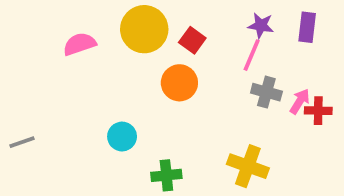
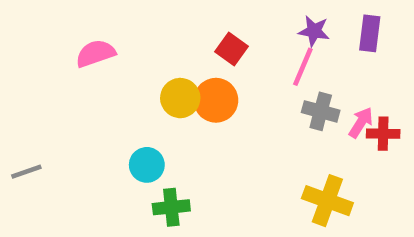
yellow circle: (144, 29) -> (180, 98), moved, size x0.7
yellow cross: (248, 166) -> (327, 201), moved
green cross: (166, 175) -> (171, 207), moved

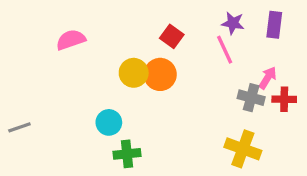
pink line: (303, 67) -> (225, 50), turned -48
gray cross: (321, 111) -> (251, 98), moved
pink arrow: (361, 123) -> (268, 78), moved

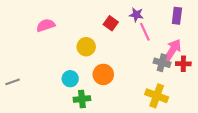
purple star: (233, 23) -> (136, 15), moved
orange circle: (160, 74) -> (103, 74), moved
pink arrow: (268, 78) -> (173, 50), size x1.5

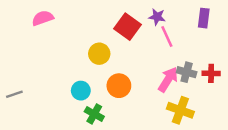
red square: (111, 23) -> (128, 27), size x1.5
pink semicircle: (46, 25) -> (43, 18), moved
pink arrow: (173, 50) -> (168, 80), moved
green cross: (82, 99) -> (94, 114), turned 35

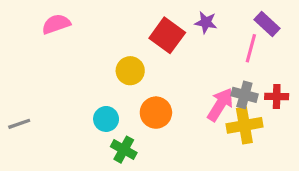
purple rectangle: (204, 18) -> (267, 24), turned -54
pink line: (167, 36) -> (251, 48), moved, turned 40
yellow cross: (180, 110) -> (244, 125), moved, turned -30

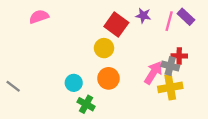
pink line: (251, 48) -> (169, 21), moved
yellow circle: (130, 71) -> (104, 48), moved
red cross: (277, 96) -> (179, 56), moved
gray line: (19, 124) -> (13, 86), turned 56

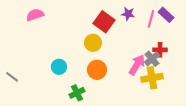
gray cross: (170, 66) -> (152, 59), turned 35
cyan circle: (74, 83) -> (59, 67), moved
green cross: (86, 104) -> (77, 93), turned 35

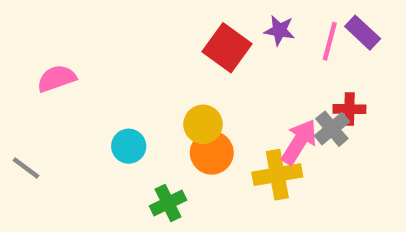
pink semicircle: (35, 15) -> (57, 78), moved
yellow circle: (93, 43) -> (203, 124), moved
yellow cross: (152, 78) -> (277, 175), moved

